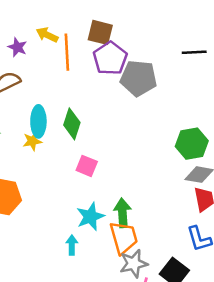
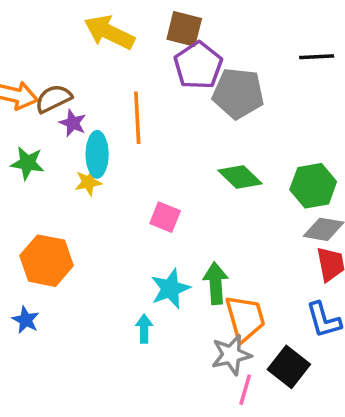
yellow arrow: (47, 35) -> (109, 32), size x1.6
purple star: (17, 47) -> (73, 123), moved
orange line: (67, 52) -> (137, 118), moved
green diamond: (72, 124) -> (240, 177), moved, turned -64
orange trapezoid: (124, 238) -> (245, 318), moved

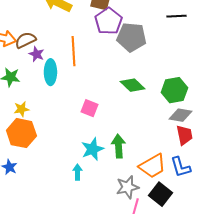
yellow star: (88, 182) -> (21, 109), moved
orange trapezoid: (245, 318) -> (152, 166), moved, turned 76

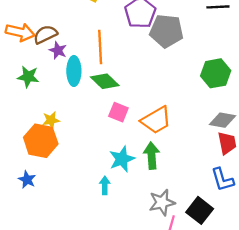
green diamond: (132, 85) -> (105, 81), moved
green hexagon: (174, 90) -> (216, 73), moved
yellow star: (21, 109) -> (51, 120), moved
orange trapezoid: (152, 166) -> (156, 120), moved

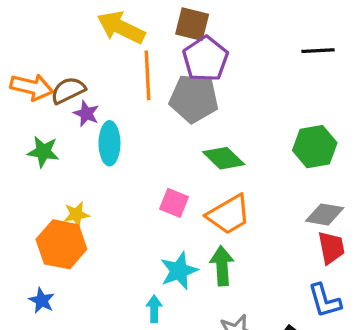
gray pentagon: (166, 31) -> (194, 99), moved
orange line: (100, 47) -> (148, 75), moved
green diamond: (105, 81) -> (224, 158), moved

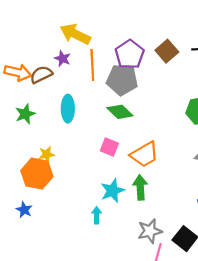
brown square: (192, 24) -> (167, 51), moved, turned 35
purple star: (86, 114) -> (62, 59), moved
green star: (43, 152) -> (25, 114), turned -30
green diamond: (224, 158) -> (120, 112), moved

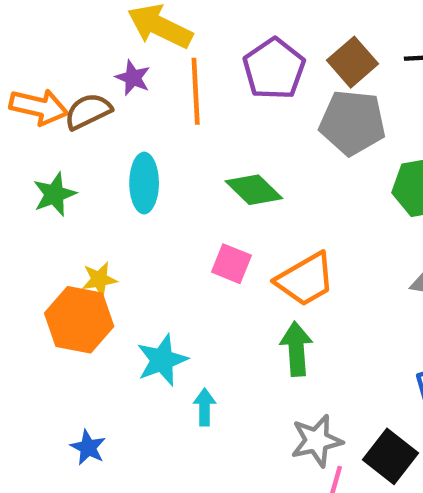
gray pentagon: (122, 80) -> (352, 123), moved
cyan star: (113, 191) -> (162, 360), moved
blue star: (24, 210) -> (88, 447), moved

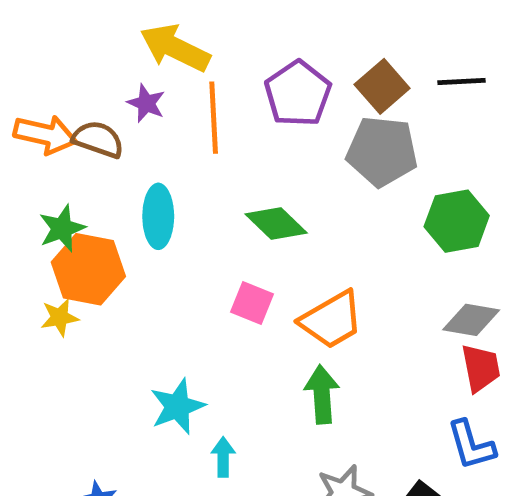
brown semicircle: (88, 111) -> (98, 139), turned 45
yellow star: (99, 279) -> (60, 317), moved
orange hexagon: (79, 320) -> (88, 269), moved

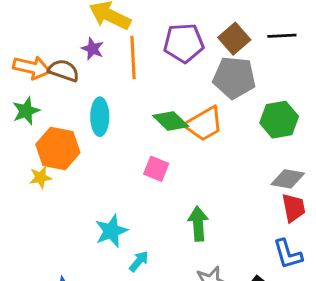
purple pentagon: (298, 94) -> (184, 43), turned 30
green star: (62, 228) -> (26, 111), moved
orange trapezoid: (332, 320) -> (204, 124), moved
cyan arrow: (223, 457) -> (139, 261), turned 40

